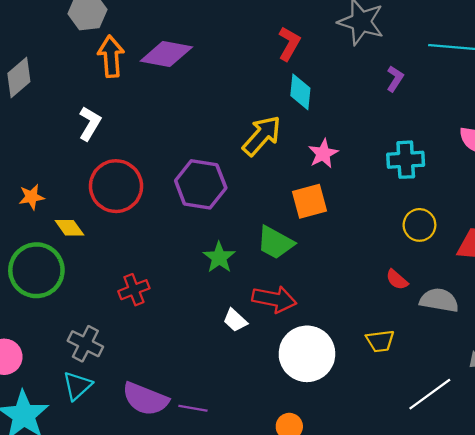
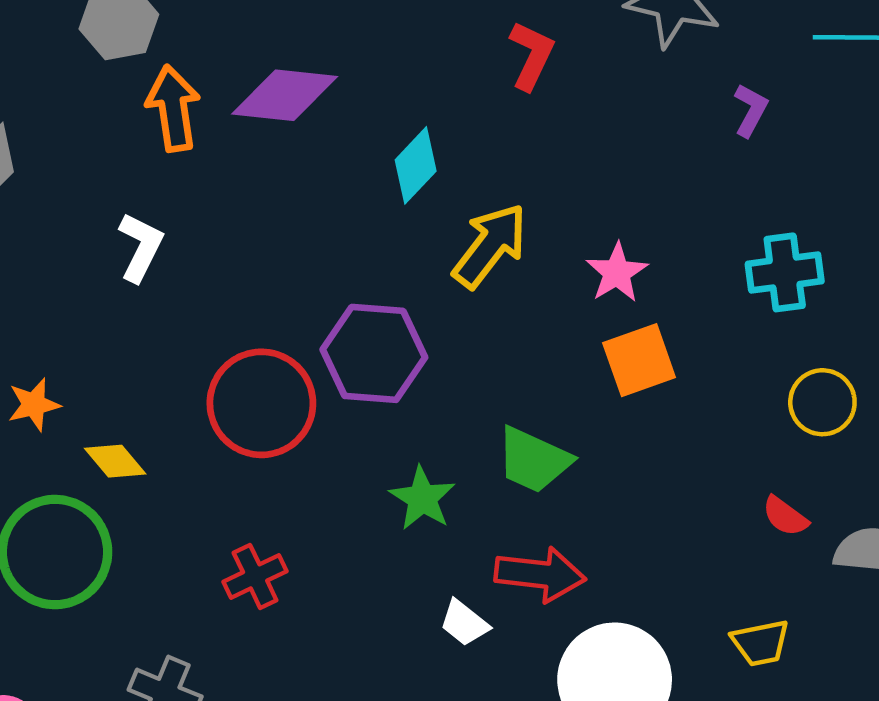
cyan diamond: (300, 92) -> (416, 165), moved, turned 42
red circle: (116, 186) -> (261, 403), moved
orange square: (309, 201) -> (639, 360), moved

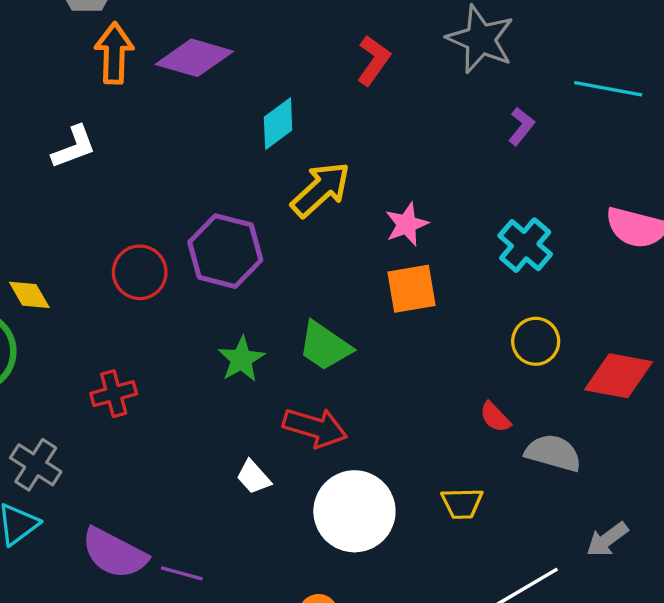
white L-shape: (141, 247) -> (74, 147), turned 33
cyan cross: (785, 272) -> (525, 245), turned 38
red circle: (261, 403) -> (140, 272), size x0.7
white trapezoid: (464, 623) -> (254, 477), moved

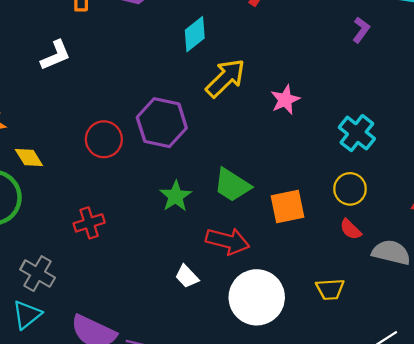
cyan cross: (525, 245) -> (357, 133), moved
orange square: (411, 289) -> (287, 207), moved
yellow circle: (536, 341) -> (350, 189), moved

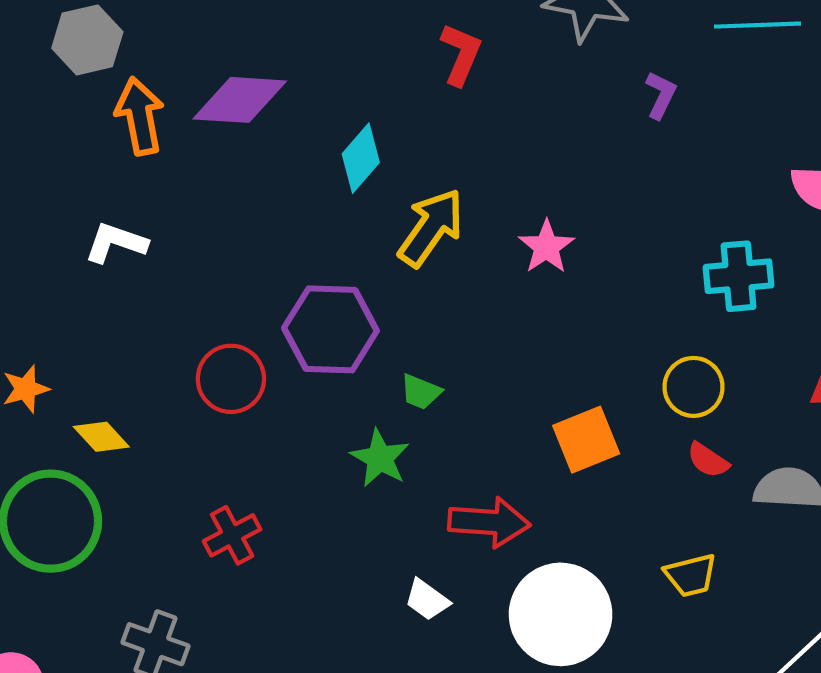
white L-shape: (56, 55) -> (116, 243), turned -128
cyan cross: (357, 133) -> (738, 276), moved, turned -33
green trapezoid: (232, 185) -> (421, 392), moved, size x0.6

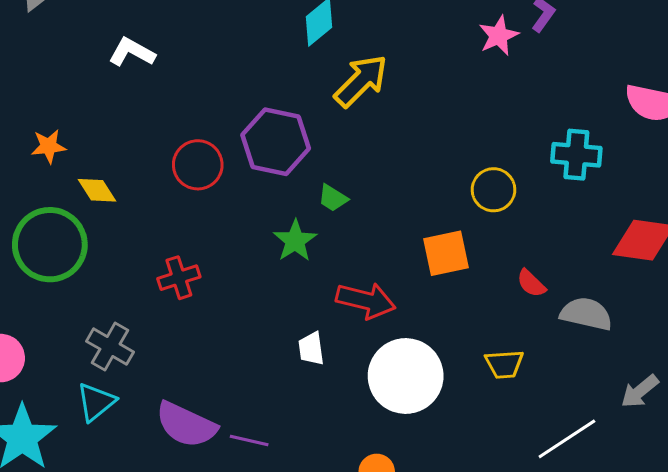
pink star: (546, 247) -> (499, 36), moved
yellow circle: (694, 387) -> (494, 190), moved
white trapezoid: (427, 600) -> (311, 349), turned 36

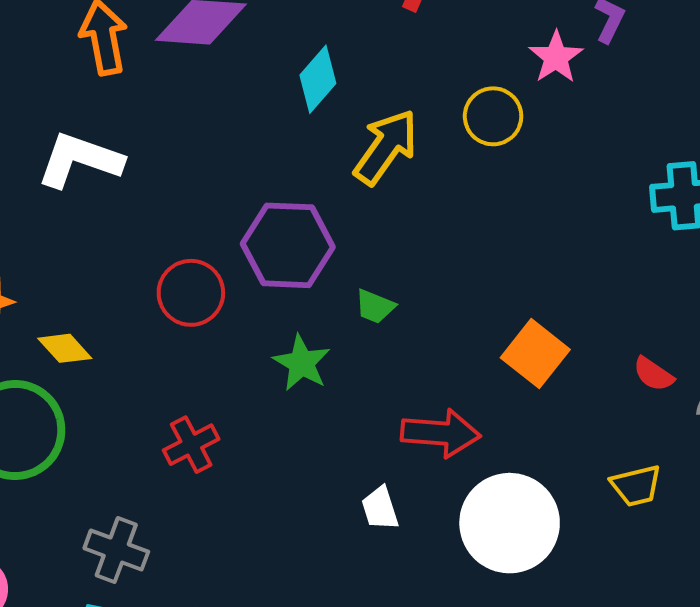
white L-shape: (132, 52) -> (80, 160), size x1.4
yellow circle: (494, 190) -> (493, 116), moved
green star: (295, 241) -> (302, 363), moved
orange square: (446, 253) -> (535, 354), turned -30

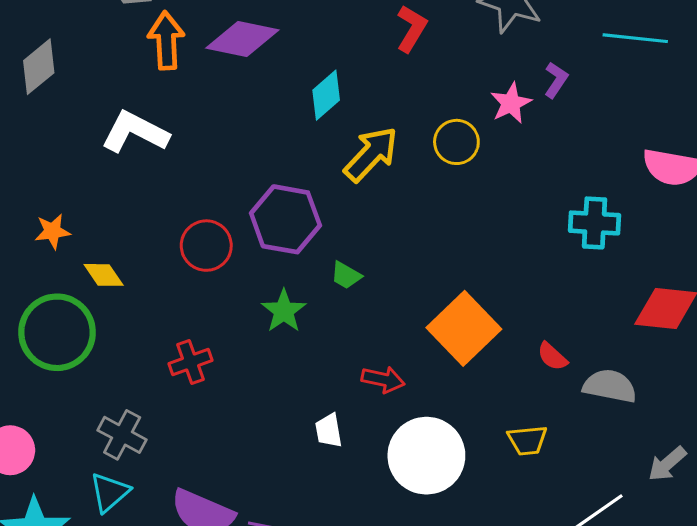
orange square: (535, 354) -> (464, 328), size x1.4
red arrow: (441, 433) -> (383, 379), size x0.7

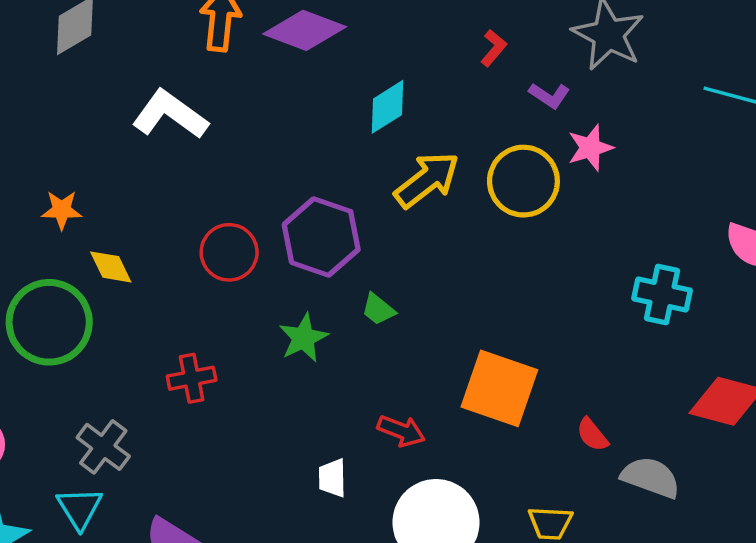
red L-shape: (412, 28) -> (494, 48), size x0.7
purple L-shape: (556, 80) -> (549, 96), moved, turned 81
yellow circle: (456, 142) -> (523, 181), size x1.4
orange square: (464, 328) -> (499, 388), turned -36
cyan triangle: (110, 492) -> (80, 508), turned -30

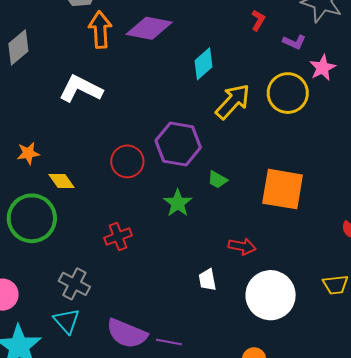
orange square: (499, 388) -> (283, 189), moved

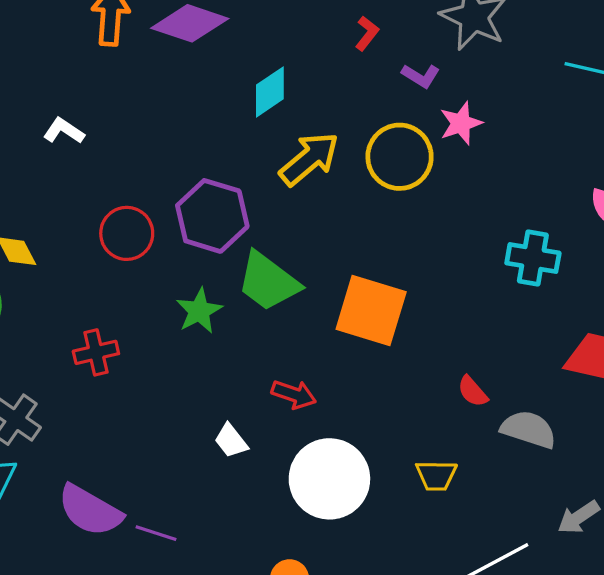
white L-shape: (81, 89) -> (64, 131), moved, size x0.6
green trapezoid: (217, 180) -> (268, 282), size x2.0
white trapezoid: (207, 280) -> (231, 441), turned -35

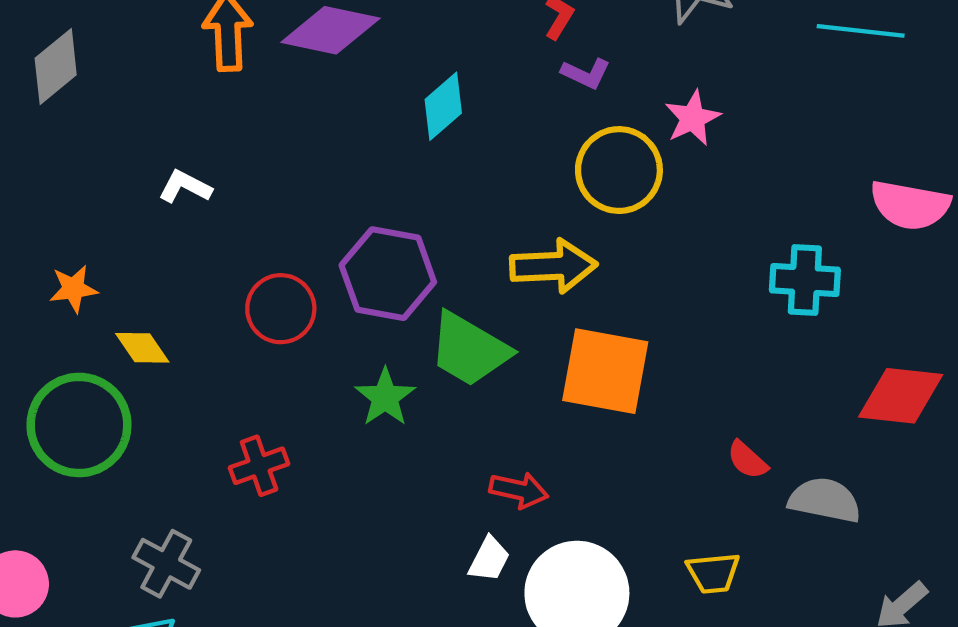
purple L-shape: (421, 76) -> (586, 73), moved
yellow arrow: (309, 159) -> (553, 266), moved, turned 44
white trapezoid: (231, 441) -> (489, 559), moved, turned -108

